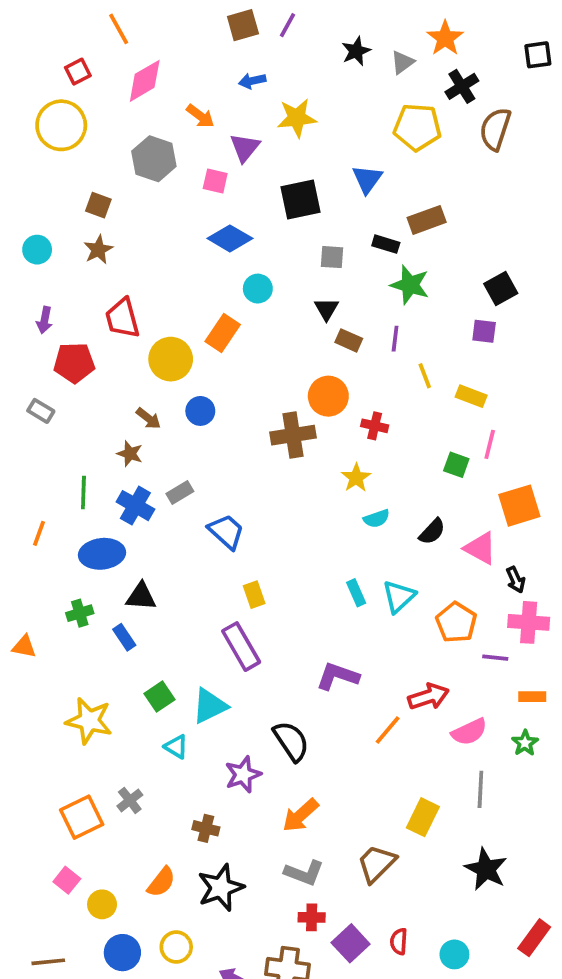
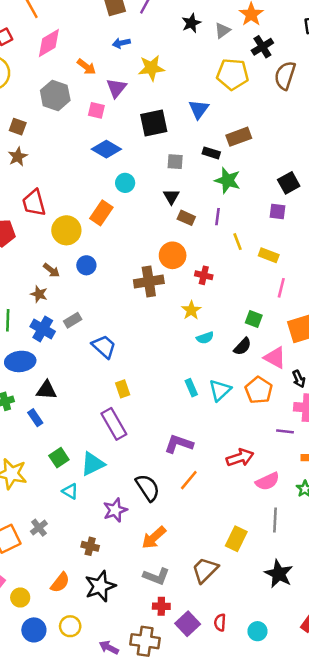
green square: (456, 465) -> (254, 319), moved
orange pentagon: (456, 622) -> (259, 390), moved
orange line: (388, 730) -> (189, 480), moved

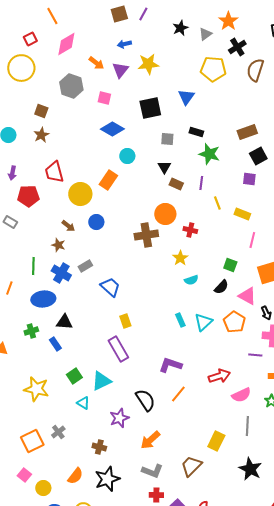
purple triangle: (116, 88) -> (120, 70), moved
brown rectangle: (239, 137) -> (247, 132), moved

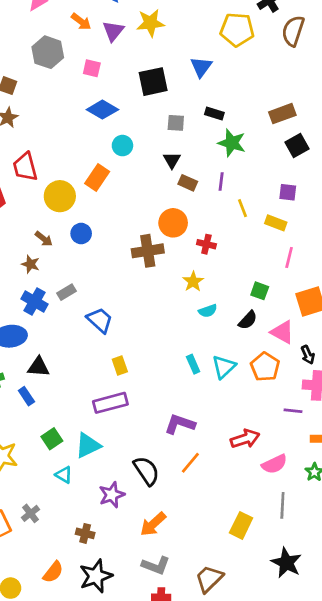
purple square: (249, 179) -> (288, 192), moved
purple rectangle: (118, 349) -> (110, 403), turned -75
brown trapezoid: (191, 466) -> (209, 579), moved

